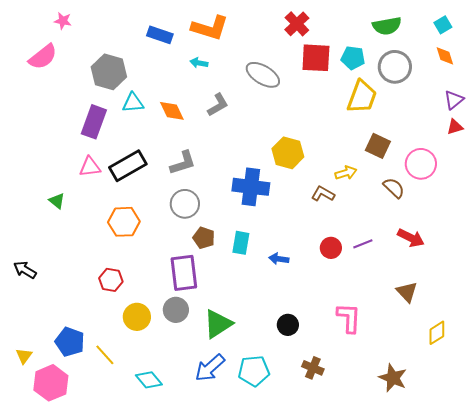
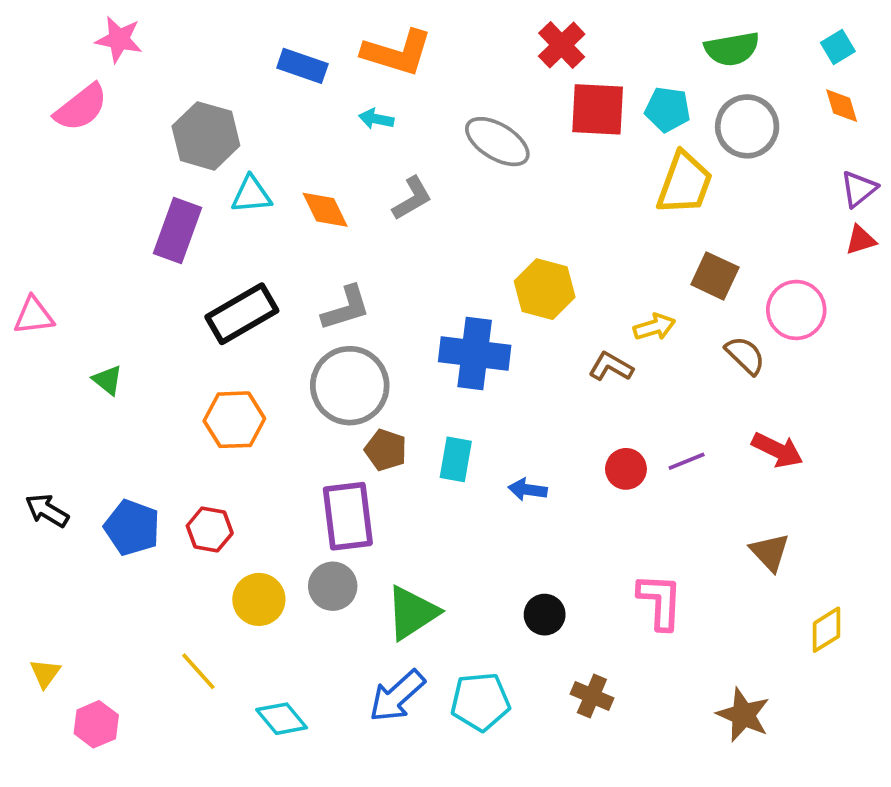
pink star: (63, 21) -> (119, 39), size x1.4
pink triangle: (90, 167) -> (34, 316), moved
gray circle: (185, 204) -> (350, 386), size x1.4
blue pentagon: (70, 342) -> (132, 528), moved
pink hexagon: (51, 383) -> (96, 724), size x0.7

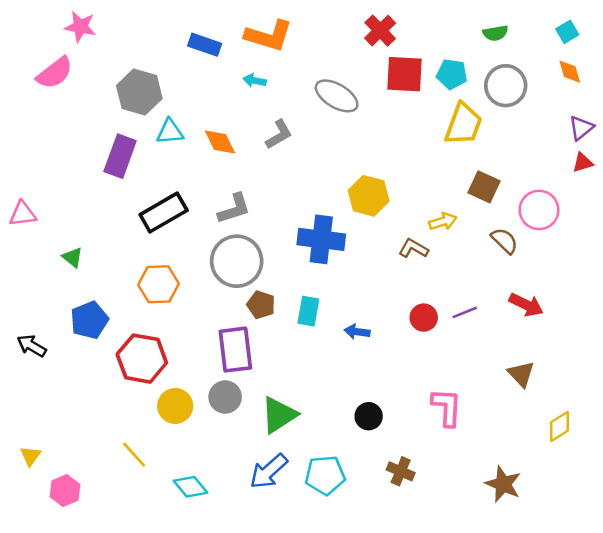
green semicircle: (732, 49) -> (495, 33), size x0.7
blue pentagon: (132, 528) -> (89, 320), moved, turned 30
red hexagon: (210, 529) -> (142, 359), size x1.6

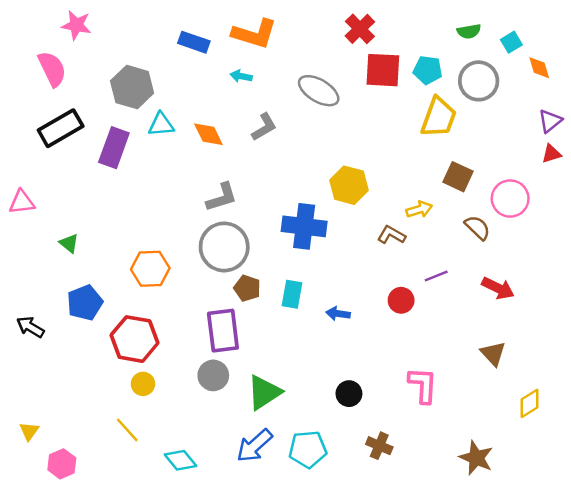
cyan square: (567, 32) -> (511, 42), moved
pink semicircle: (55, 73) -> (52, 69), turned -78
black rectangle: (164, 212) -> (61, 128), moved
purple line: (465, 312) -> (436, 276), moved
yellow circle: (175, 406) -> (143, 384), moved, size x0.7

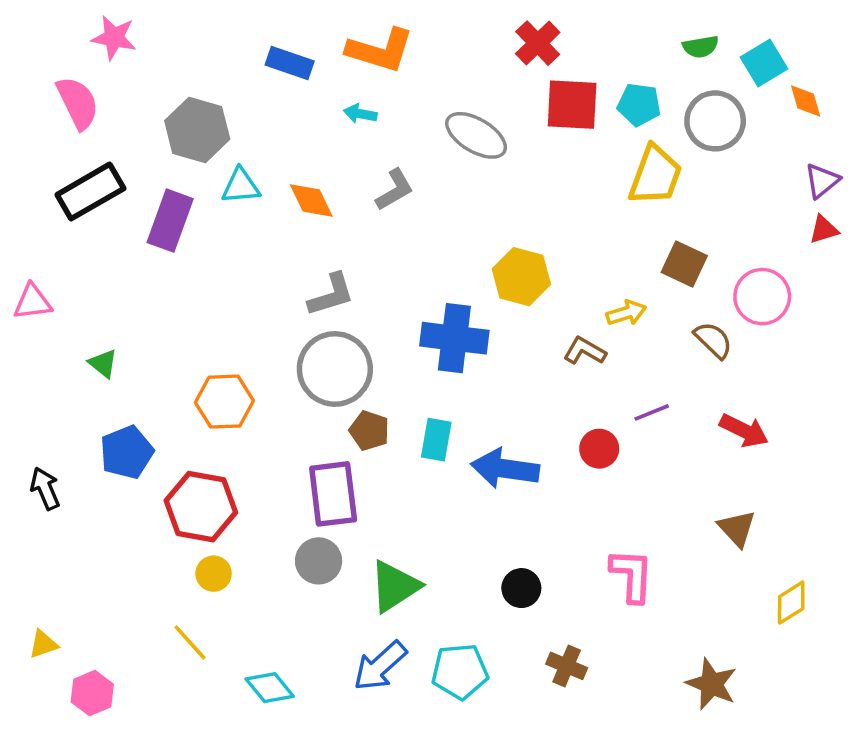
cyan square: (511, 42) -> (764, 63), size x1.4
blue arrow: (338, 314) -> (505, 469), size x1.8
black arrow: (30, 327) -> (45, 488), turned 36
yellow triangle: (29, 431) -> (43, 644), turned 35

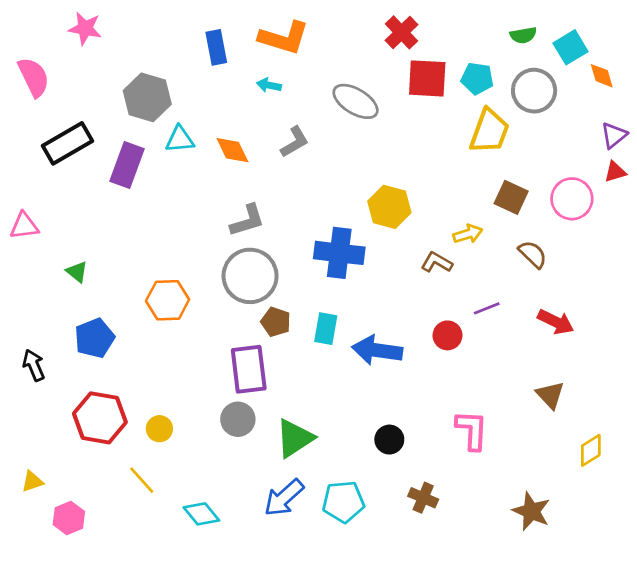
blue rectangle: (290, 63) -> (216, 47), turned 60
pink semicircle: (78, 103) -> (34, 77), moved
pink circle: (762, 297) -> (572, 199), moved
red hexagon: (201, 507) -> (100, 418), moved

